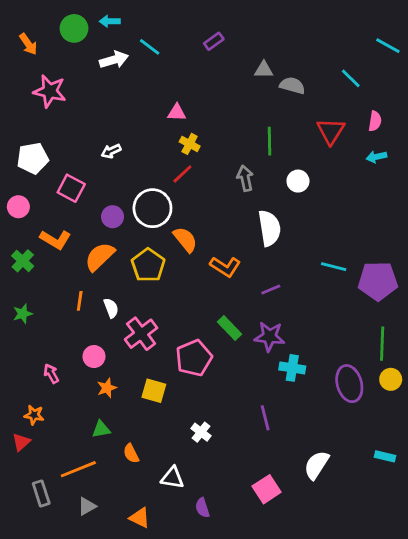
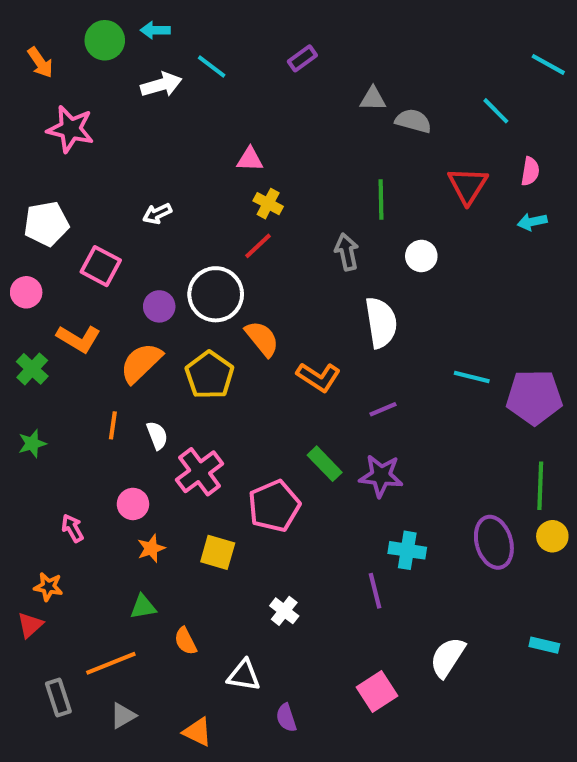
cyan cross: (292, 368) -> (407, 550), moved

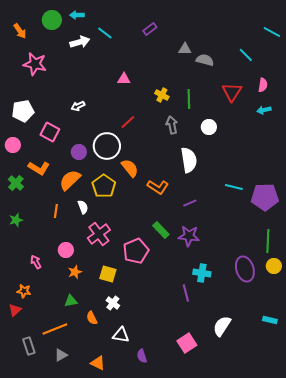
yellow cross: (268, 204) -> (162, 95), moved
white semicircle: (157, 435) -> (83, 207), moved
white cross: (284, 611) -> (113, 303), moved

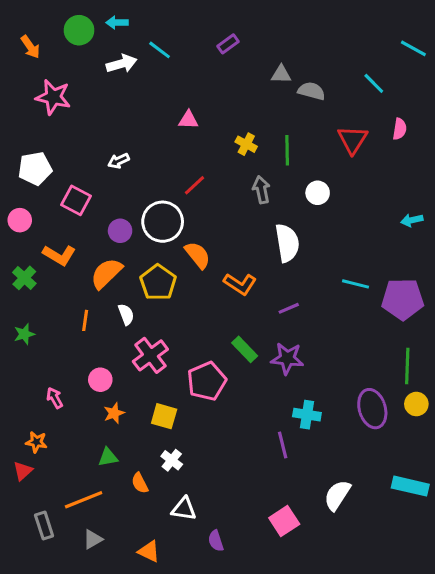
cyan arrow: (264, 110) -> (412, 220), moved
cyan rectangle: (270, 320) -> (410, 486), size x1.6

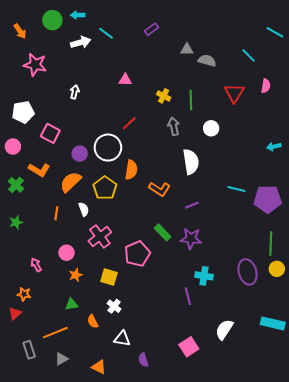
white arrow: (119, 161) -> (75, 92), moved, turned 128
orange semicircle: (198, 255) -> (131, 170), turned 48

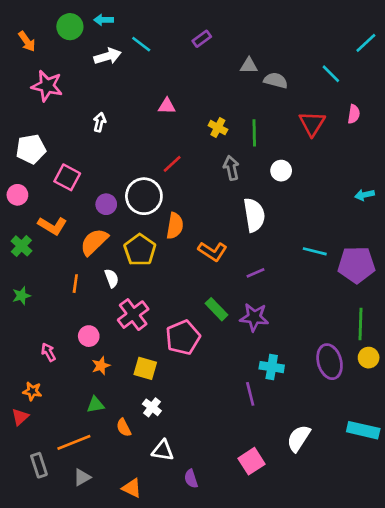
cyan line: (275, 32) -> (366, 43), turned -72

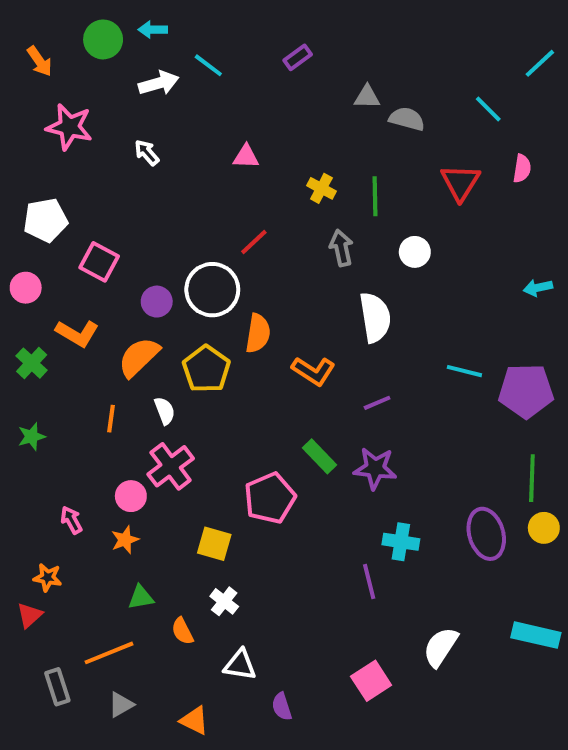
white arrow: (99, 122) -> (147, 153), moved, turned -54
pink cross: (133, 315) -> (171, 466), moved
orange star: (101, 366) -> (125, 540), moved

